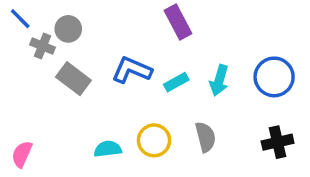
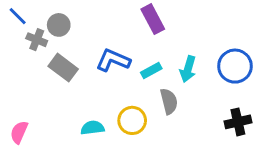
gray semicircle: (205, 137) -> (169, 101), moved

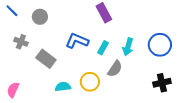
gray cross: (37, 40) -> (21, 42), moved
gray rectangle: (63, 68) -> (46, 59), moved
cyan rectangle: (151, 70) -> (103, 48), turned -32
gray semicircle: (169, 101) -> (115, 69), turned 48

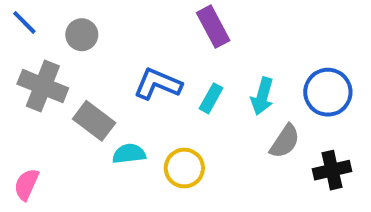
gray cross: (21, 42) -> (43, 86), size x1.6
gray semicircle: (115, 69) -> (285, 141), moved
cyan semicircle: (63, 87) -> (129, 154), moved

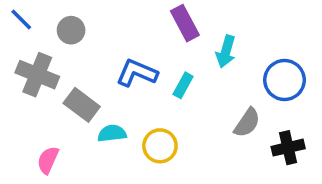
cyan arrow: (262, 96) -> (226, 52), moved
pink semicircle: (26, 184) -> (48, 160), moved

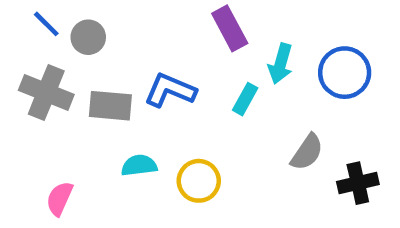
blue line: (21, 20) -> (46, 24), moved
blue circle: (285, 80) -> (345, 73), moved
cyan rectangle: (183, 85) -> (245, 99), moved
gray rectangle: (82, 105) -> (110, 106), moved, turned -32

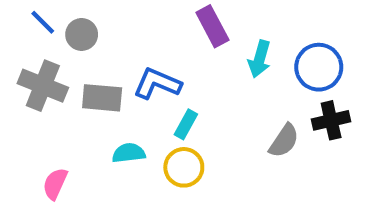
cyan rectangle: (245, 99) -> (186, 124), moved
black cross: (358, 183) -> (331, 120), moved

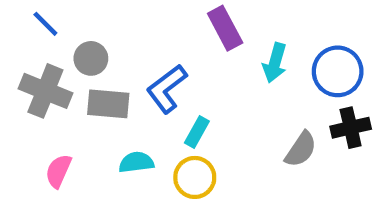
gray circle: (82, 34) -> (91, 58), moved
blue L-shape: (157, 84) -> (167, 89), turned -60
pink semicircle: (55, 184) -> (58, 171), moved

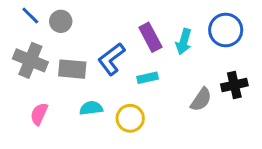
purple rectangle: (225, 28) -> (150, 37), moved
gray circle: (91, 58) -> (61, 21), moved
blue circle: (338, 71) -> (226, 30), moved
cyan rectangle: (197, 132) -> (148, 78), moved, turned 48

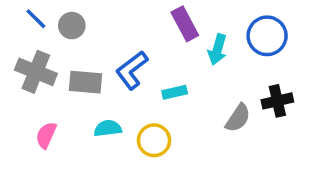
purple rectangle: (150, 37) -> (185, 24), moved

